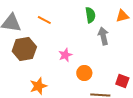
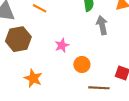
orange star: (38, 86) -> (33, 78), turned -30

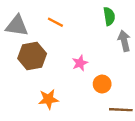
orange star: (33, 78) -> (48, 99), turned -30

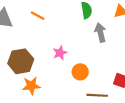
brown hexagon: (32, 56) -> (21, 61), moved

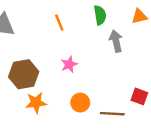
orange line: (38, 16) -> (59, 23), moved, turned 40
orange circle: (80, 72) -> (80, 103), moved

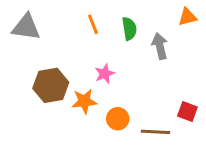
green semicircle: (100, 15) -> (129, 29), moved
orange star: (36, 103) -> (84, 101), moved

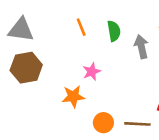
brown hexagon: (51, 85) -> (26, 68), moved
orange circle: (118, 119) -> (103, 123), moved

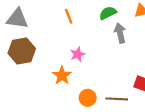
green semicircle: (114, 31) -> (108, 13), moved, turned -108
orange star: (73, 96) -> (62, 76), turned -30

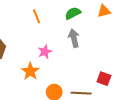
gray arrow: (120, 33) -> (74, 38), moved

